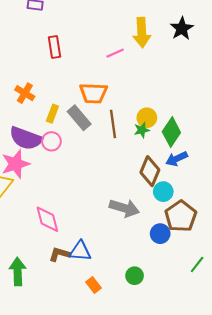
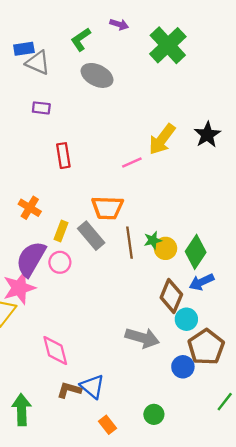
yellow arrow: (142, 33) -> (162, 139), turned 40
yellow circle: (147, 118) -> (165, 248), moved
green star: (142, 130) -> (153, 240), moved
purple semicircle: (26, 138) -> (31, 259), turned 100
blue triangle: (80, 251) -> (92, 387), turned 35

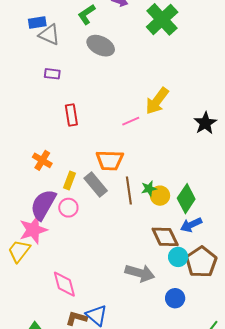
black star: (207, 135) -> (205, 123), moved
brown diamond: (171, 296) -> (165, 237), turned -48
brown pentagon: (206, 347) -> (201, 262), moved

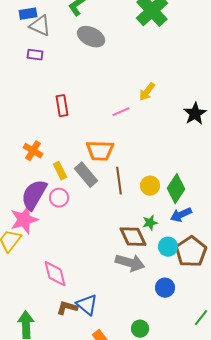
purple rectangle: (52, 74) -> (35, 55), moved
yellow arrow: (157, 101) -> (147, 92), size x0.7
yellow rectangle: (69, 180) -> (60, 171), turned -48
green star: (149, 189) -> (150, 223), moved
brown diamond: (165, 237) -> (133, 237), moved

